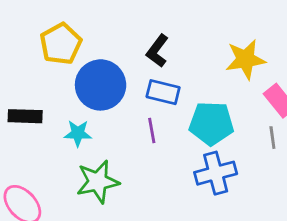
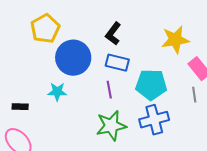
black rectangle: (25, 116) -> (20, 107), moved, size x0.7
green star: (98, 182) -> (111, 126), moved

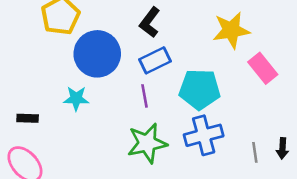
blue rectangle: (117, 63) -> (155, 60), turned -40
gray line: (194, 95) -> (255, 152), moved

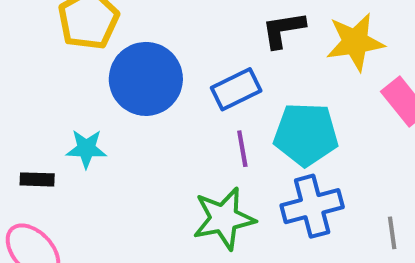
black L-shape: (150, 22) -> (283, 30), moved, turned 44
purple line: (145, 96) -> (242, 149), moved
cyan star: (76, 99) -> (86, 149), moved

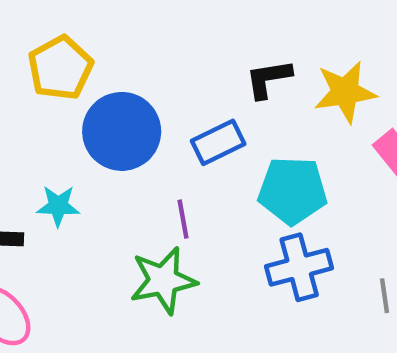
purple line: (242, 149) -> (183, 219), moved
green star: (224, 218) -> (163, 280), moved

